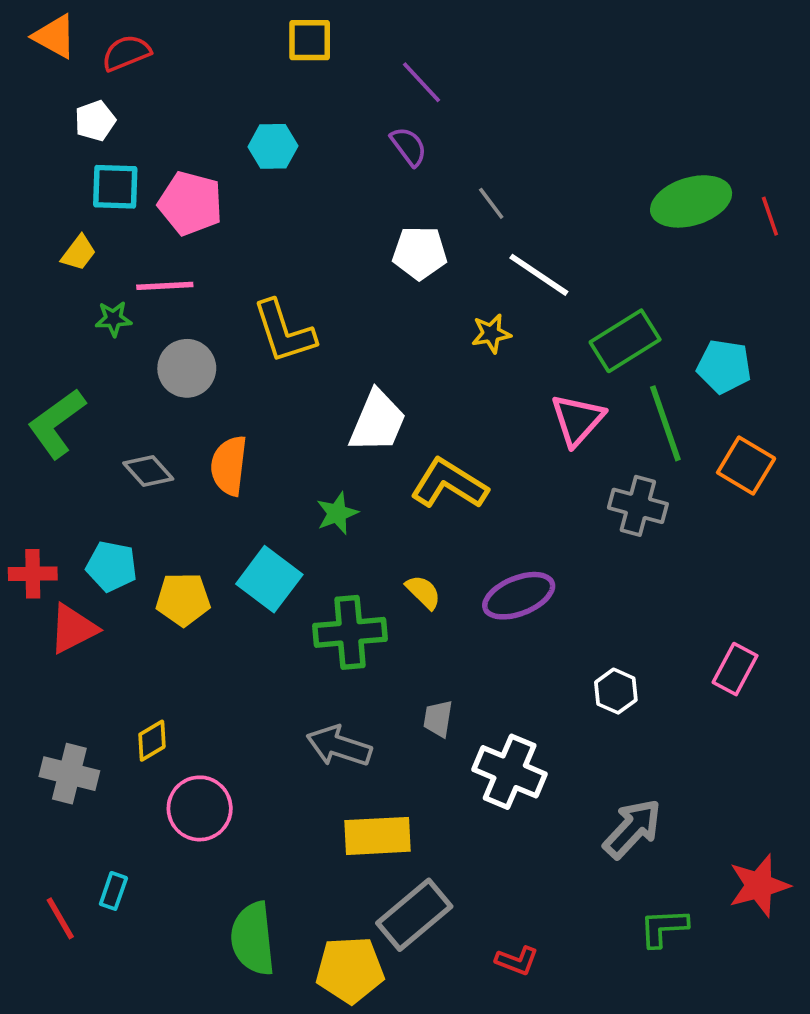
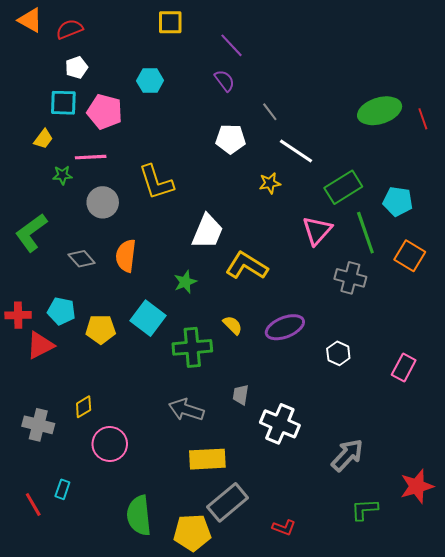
white pentagon: (95, 121) -> (77, 67), moved
white hexagon: (616, 691) -> (338, 353), moved

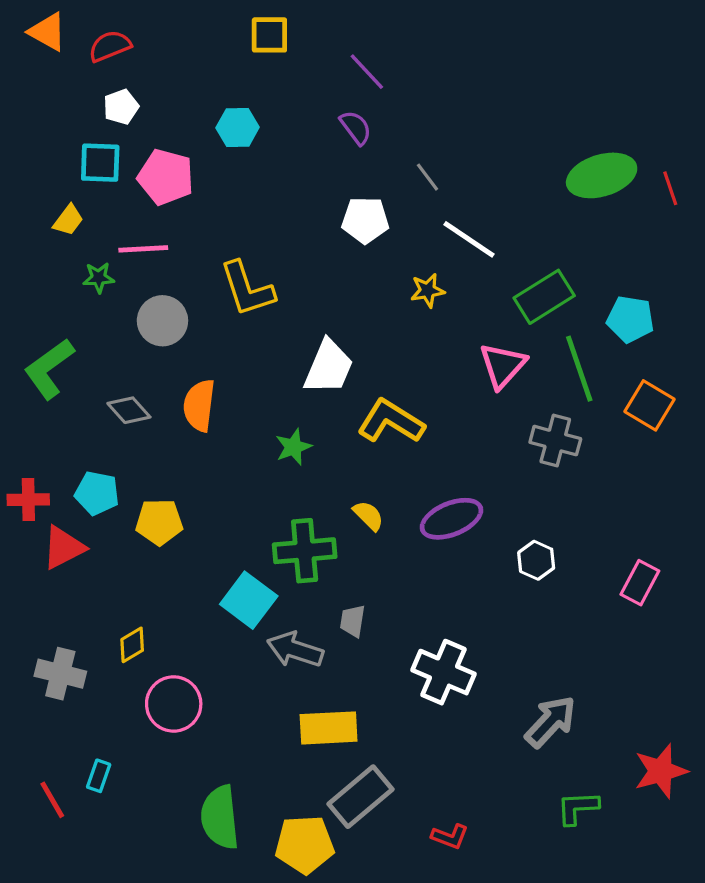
cyan square: (148, 318) -> (249, 600), moved
gray trapezoid: (241, 395) -> (352, 621), moved

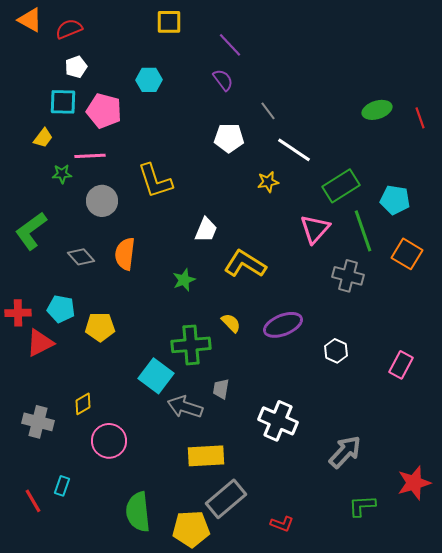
green ellipse: (602, 175) -> (377, 110), size x0.7
white trapezoid: (329, 367) -> (206, 230), size x0.7

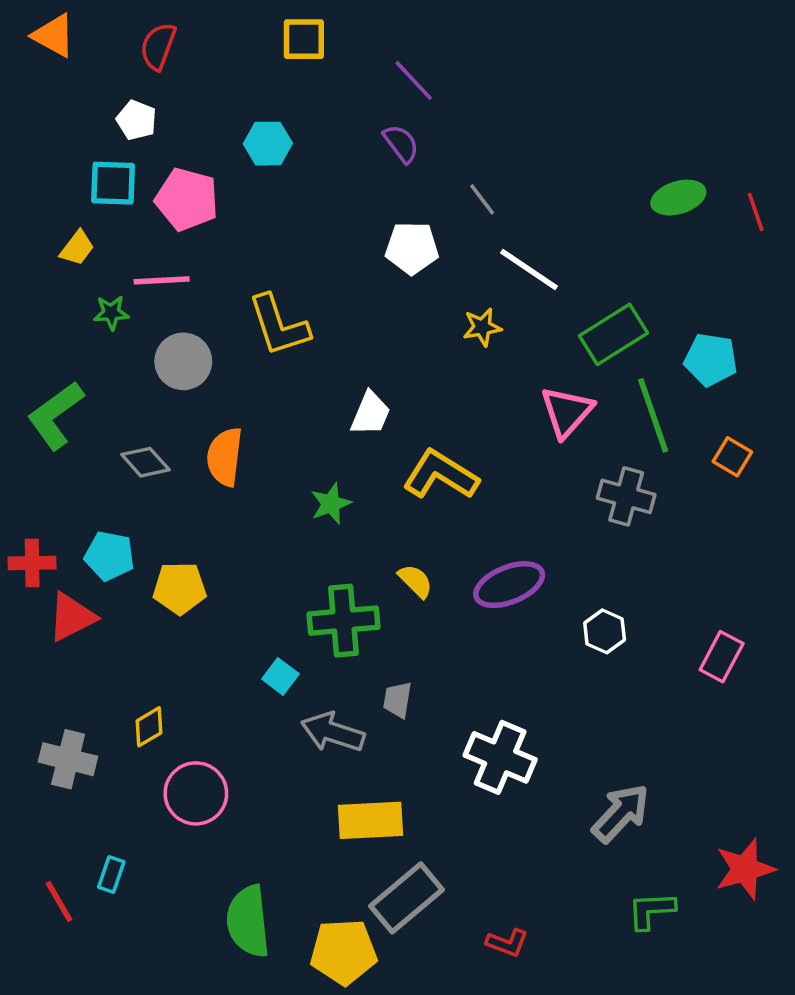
red semicircle: (69, 29) -> (158, 46), moved, turned -48
white pentagon: (76, 67) -> (136, 120), turned -30
orange square: (407, 254) -> (732, 457), size x0.7
cyan square: (156, 376) -> (280, 676), size x0.6

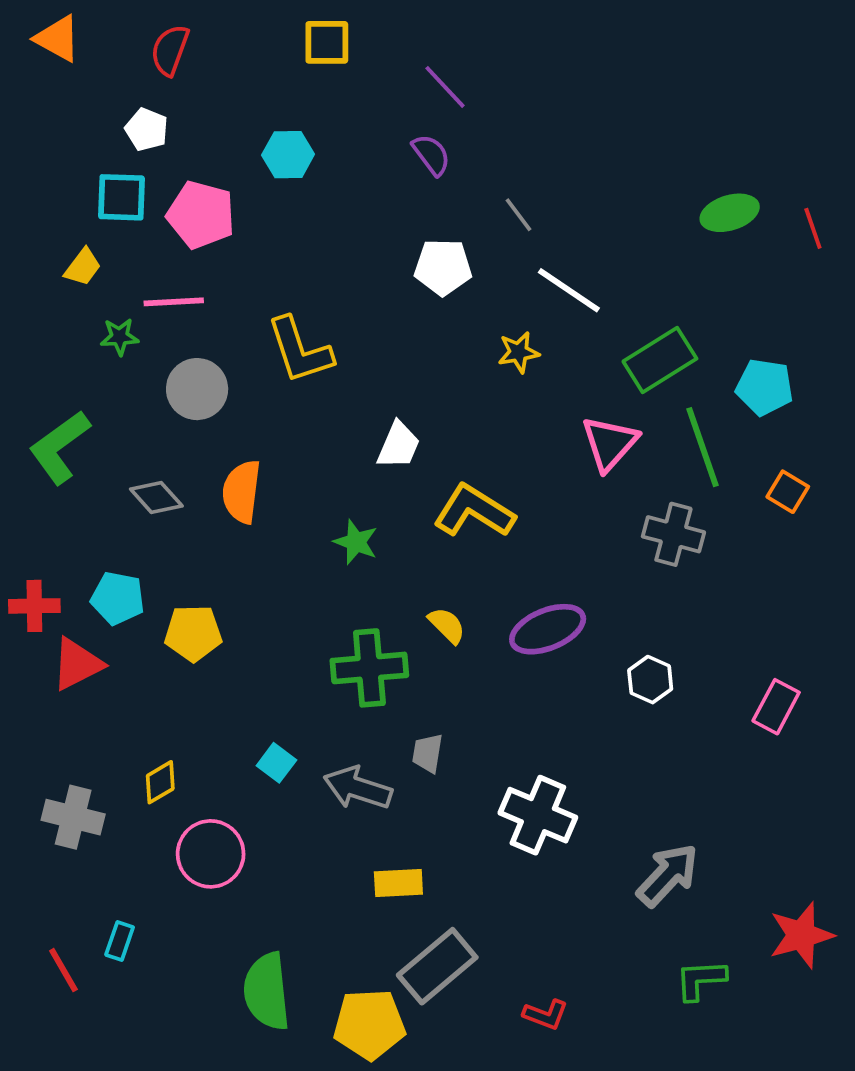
green star: (331, 504) -> (356, 542), turned -30
cyan square: (280, 676) -> (276, 763), moved
yellow rectangle: (370, 820) -> (398, 883), size x0.7

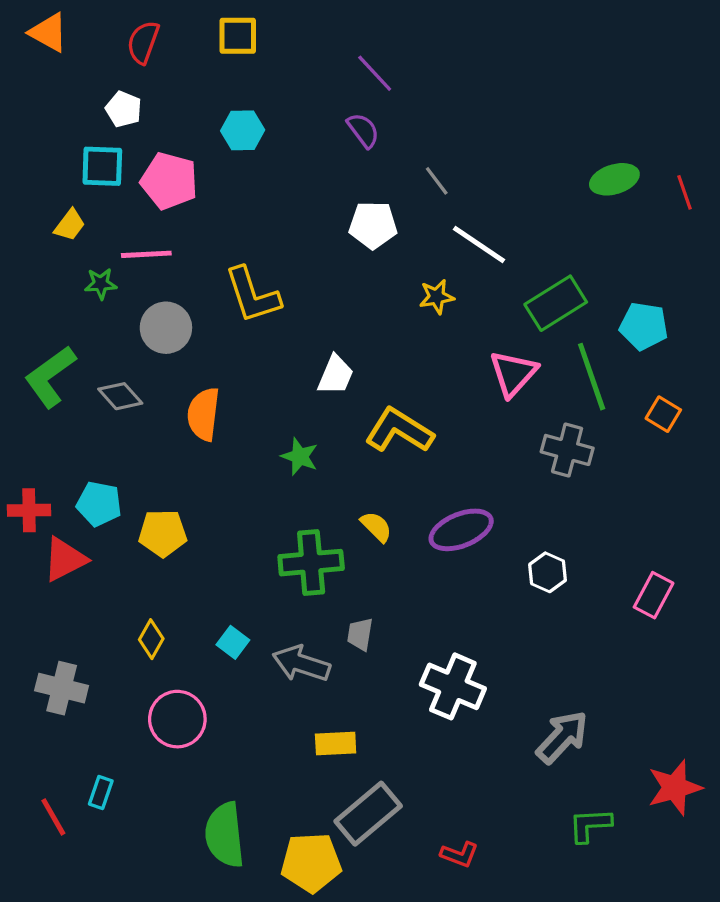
yellow square: (327, 42) -> (238, 36), moved
gray diamond: (156, 498) -> (120, 396), moved
yellow diamond: (160, 782) -> (151, 639), moved, turned -30

